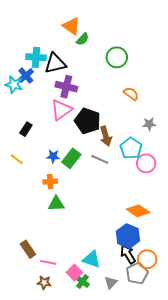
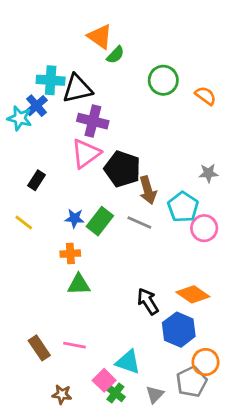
orange semicircle: (131, 94) -> (206, 96), moved
black arrow: (128, 254) -> (148, 301), moved
pink line: (48, 262) -> (75, 345), moved

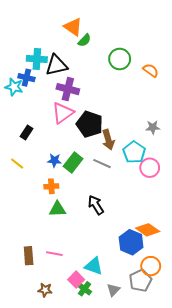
blue cross: (36, 106) -> (26, 78), turned -35
orange diamond: (193, 294) -> (148, 230), moved
black arrow: (148, 301) -> (96, 205), moved
brown rectangle: (39, 348) -> (29, 256), turned 30

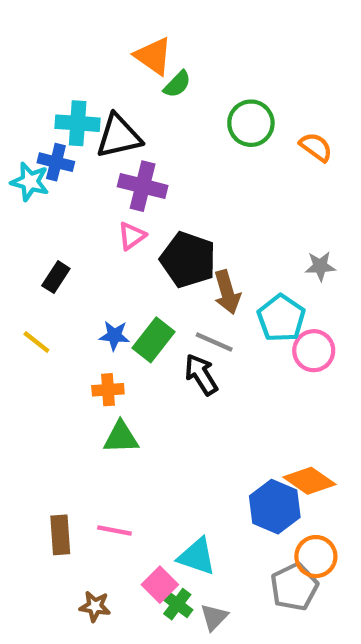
pink triangle: (63, 113) -> (132, 236), size x0.6
black arrow: (96, 205) -> (201, 375), moved
gray triangle: (113, 290) -> (214, 617), moved

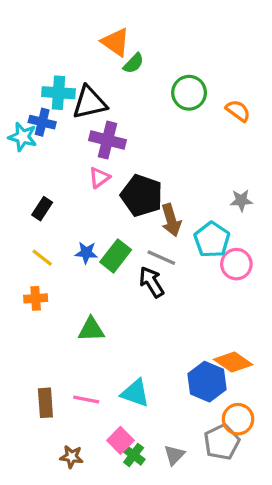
yellow line: (36, 342) -> (42, 258), moved
orange cross: (108, 390) -> (36, 298), moved
cyan triangle: (197, 557) -> (135, 393), moved
gray triangle: (214, 617) -> (174, 455), moved

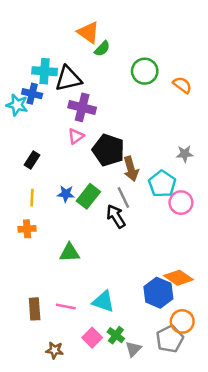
yellow line: (42, 258) -> (32, 198), turned 54
gray line: (161, 258) -> (123, 198), turned 40
green cross: (134, 455) -> (116, 335), moved

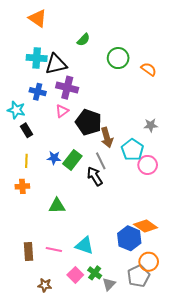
orange triangle: (88, 32) -> (38, 18), moved
blue cross: (32, 94) -> (38, 92), moved
cyan star: (17, 105) -> (16, 110), moved
black rectangle: (32, 160) -> (26, 130), turned -64

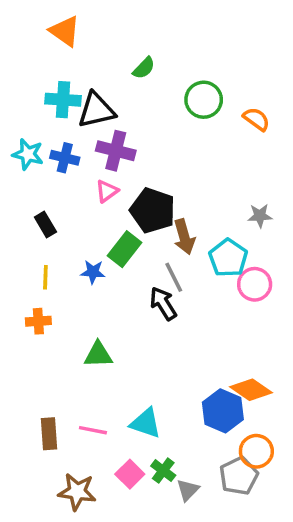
cyan star: (16, 110) -> (28, 154), moved
green rectangle: (72, 160) -> (125, 249), moved
brown star: (45, 285) -> (77, 492), size x1.5

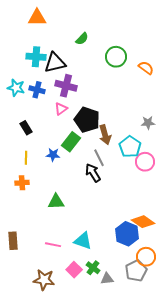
orange triangle: (65, 31) -> (37, 18), turned -36
brown rectangle: (49, 434) -> (13, 241), moved
gray triangle: (188, 490) -> (107, 279), turned 40

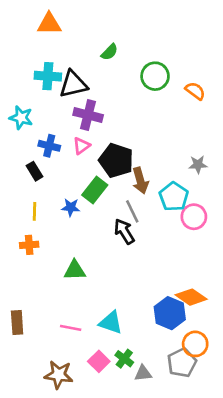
blue cross: (37, 90) -> (49, 146), moved

